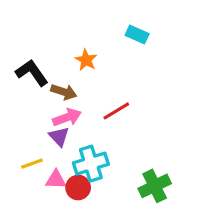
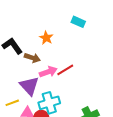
pink arrow: (67, 117) -> (48, 72), moved
purple triangle: (59, 136) -> (29, 86), size x1.5

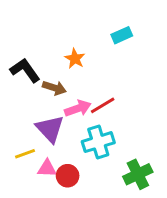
cyan rectangle: (78, 22) -> (122, 35), turned -48
cyan cross: (49, 103) -> (98, 142), moved

